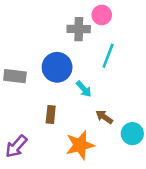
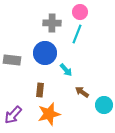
gray cross: (79, 29) -> (52, 23), moved
cyan line: (108, 56) -> (77, 34), moved
orange star: (80, 145) -> (49, 114), moved

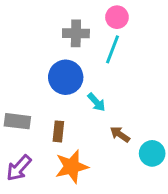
gray rectangle: (12, 60) -> (17, 121), moved

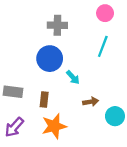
pink circle: (117, 17) -> (105, 13), moved
cyan line: (113, 49) -> (103, 46), moved
brown arrow: (120, 134) -> (91, 102), turned 136

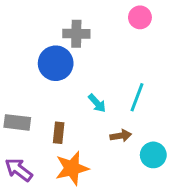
cyan line: (103, 46) -> (137, 97), moved
blue circle: (50, 59) -> (56, 63), moved
purple arrow: (14, 127) -> (19, 170), turned 85

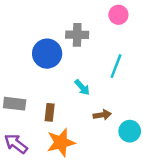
gray cross: (76, 34) -> (77, 35), moved
cyan line: (137, 97) -> (116, 66), moved

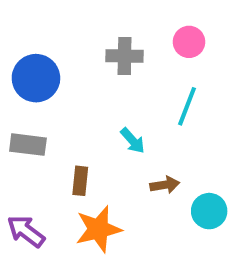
pink circle: (118, 15) -> (189, 42), moved
blue circle: (47, 54) -> (36, 78), moved
gray rectangle: (15, 104) -> (28, 145), moved

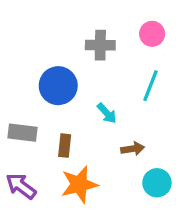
blue circle: (36, 78) -> (58, 86), moved
gray rectangle: (28, 145) -> (23, 133), moved
cyan circle: (209, 211) -> (157, 183), moved

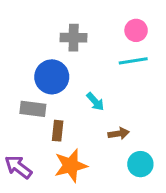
gray cross: (100, 45) -> (74, 38), moved
cyan line: (150, 86) -> (133, 61), moved, turned 60
gray rectangle: (23, 133) -> (33, 109), moved

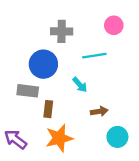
cyan line: (133, 61) -> (94, 56), moved

